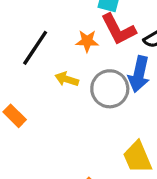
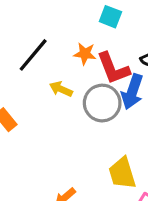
red L-shape: (118, 29) -> (113, 68), moved

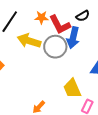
yellow arrow: (61, 89) -> (29, 41), size x1.6

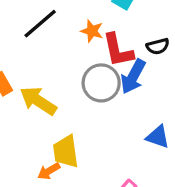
yellow arrow: (29, 41) -> (38, 101), moved
yellow trapezoid: (72, 88) -> (66, 152), moved

